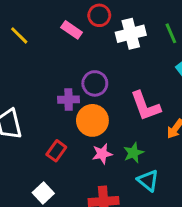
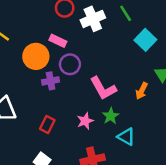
pink rectangle: (72, 30) -> (58, 41), moved
pink L-shape: (145, 106) -> (103, 88), moved
orange circle: (92, 120) -> (36, 56), moved

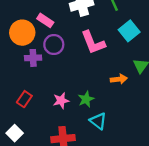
pink L-shape: (103, 88) -> (93, 43), moved
orange arrow: (142, 91) -> (119, 79), turned -133

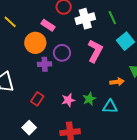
pink rectangle: (45, 20) -> (48, 25), moved
pink L-shape: (93, 43) -> (95, 51), turned -130
cyan triangle: (98, 121) -> (110, 107), moved, turned -35

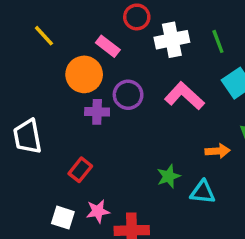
pink L-shape: (95, 51) -> (184, 96), turned -80
pink star: (68, 100) -> (98, 211), moved
white square: (29, 128) -> (63, 218), turned -32

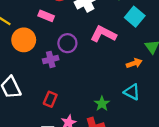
orange circle: (84, 74) -> (24, 40), moved
green star: (169, 176) -> (102, 104), moved
cyan triangle: (203, 192) -> (132, 92), turned 36

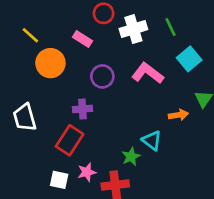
purple cross: (51, 59) -> (82, 109), moved
cyan triangle: (132, 92) -> (152, 141), moved
red rectangle: (50, 99) -> (70, 140), size x1.5

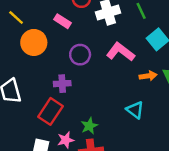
orange arrow: (178, 115) -> (148, 76), moved
cyan triangle: (152, 141) -> (135, 110), moved
green star: (131, 157) -> (89, 126), moved

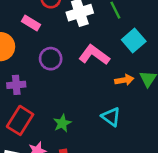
purple cross: (62, 84) -> (16, 85), moved
green star: (89, 126) -> (62, 123), moved

